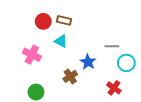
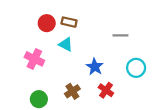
gray line: (112, 46) -> (120, 35), moved
brown cross: (70, 76) -> (72, 91), moved
red cross: (114, 88) -> (106, 90), moved

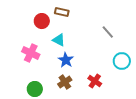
brown rectangle: (69, 22) -> (62, 12), moved
gray line: (120, 35) -> (108, 32), turned 48
blue star: (95, 67) -> (66, 60), moved

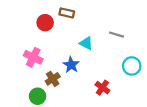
gray line: (108, 32) -> (117, 35), turned -32
cyan triangle: (59, 40) -> (86, 43), moved
brown cross: (65, 82) -> (53, 79), moved

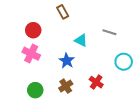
brown rectangle: (67, 13) -> (63, 12), turned 48
red circle: (45, 23) -> (33, 30), moved
brown cross: (53, 79) -> (66, 86), moved

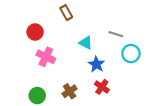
pink cross: (31, 54) -> (46, 57), moved
blue star: (67, 61) -> (96, 64), moved
cyan circle: (124, 62) -> (131, 54), moved

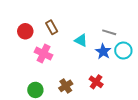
brown rectangle: (66, 13) -> (52, 27), moved
red circle: (35, 32) -> (25, 31), moved
blue star: (96, 64) -> (103, 52), moved

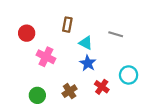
brown rectangle: (52, 27) -> (67, 25), moved, turned 40
cyan circle: (123, 51) -> (129, 75), moved
blue star: (103, 52) -> (88, 63), moved

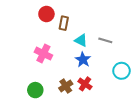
red circle: (27, 33) -> (46, 14), moved
gray line: (116, 34) -> (105, 40), moved
red cross: (102, 87) -> (85, 84), moved

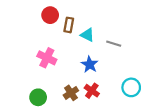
cyan triangle: (81, 40) -> (87, 35), moved
cyan circle: (121, 71) -> (131, 87), moved

